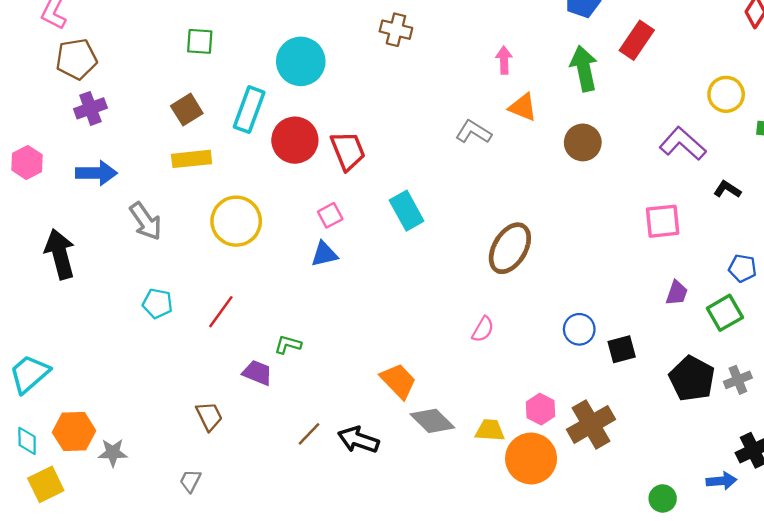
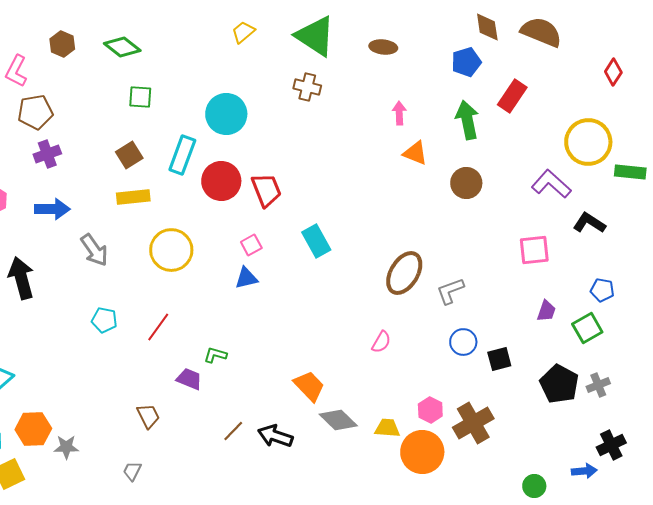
yellow circle: (726, 94) -> (588, 142), size x1.5
gray L-shape: (473, 132) -> (450, 291), moved, turned -52
black L-shape: (727, 189) -> (589, 223), size x1.4

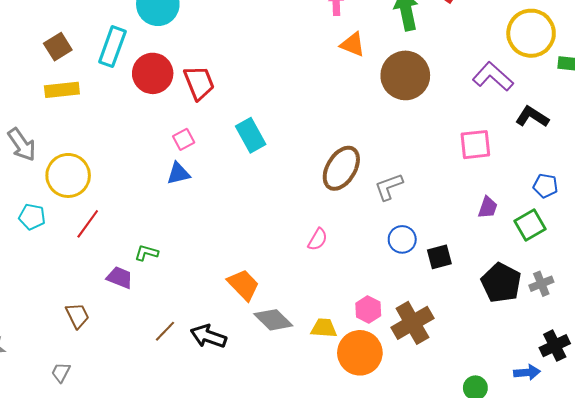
brown circle: (466, 183) -> (405, 75), size x1.5
yellow circle: (171, 250) -> (68, 175), moved

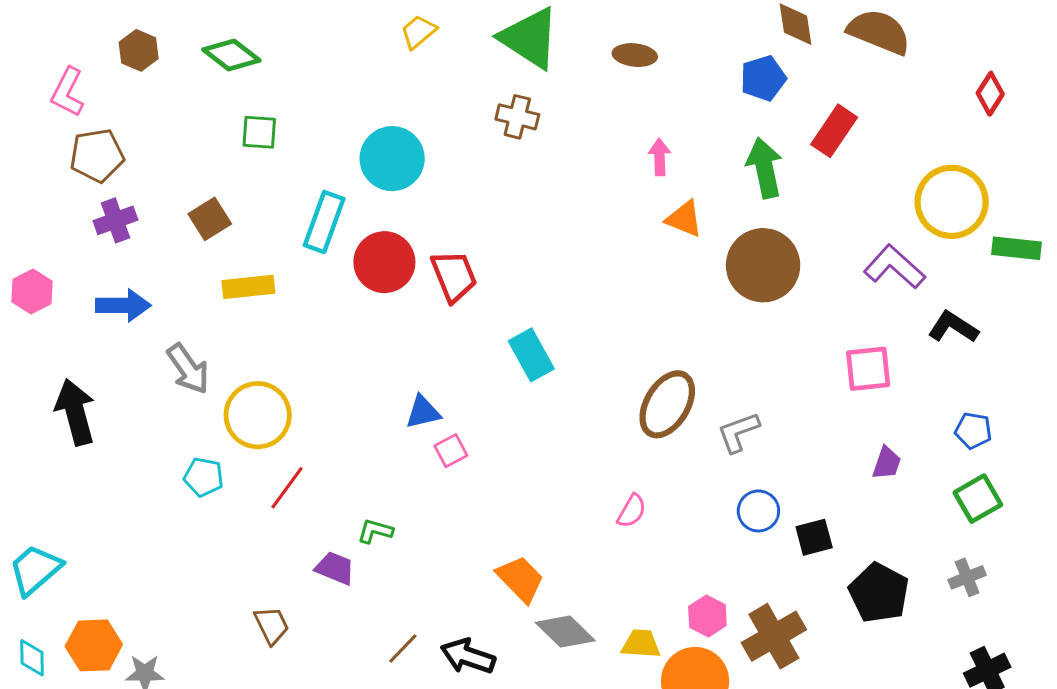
brown square: (58, 47) -> (210, 219), moved
pink square: (184, 139) -> (451, 451), moved
green square: (530, 225) -> (978, 499), moved
black pentagon: (501, 283) -> (879, 593), moved

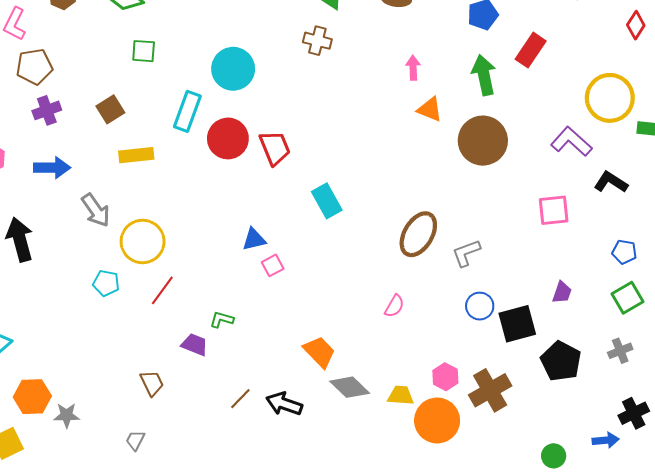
purple trapezoid: (887, 463) -> (562, 292), moved
black square: (814, 537) -> (517, 324), size x1.5

